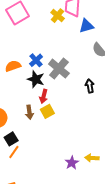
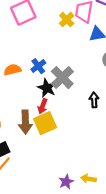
black star: (36, 79) -> (47, 88), moved
yellow square: (47, 111) -> (45, 123), size x1.5
brown arrow: (29, 112) -> (25, 122), size x1.5

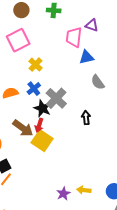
yellow cross: (67, 20) -> (36, 65), moved
brown arrow: (25, 122) -> (23, 128), moved, turned -50
yellow square: (45, 123) -> (42, 141), turned -30

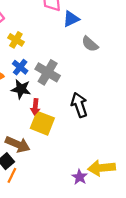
black star: (42, 108) -> (21, 89), moved
black arrow: (86, 118) -> (79, 105), moved, size x1.5
brown arrow: (23, 128) -> (18, 144), moved
yellow arrow: (84, 190) -> (101, 168), size x1.6

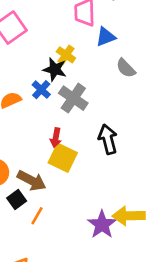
yellow cross: (16, 40) -> (66, 55), moved
black star: (21, 89) -> (55, 69), moved
orange line: (12, 175) -> (37, 216), moved
purple star: (80, 177) -> (102, 225), size x1.5

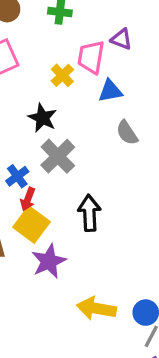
yellow cross: (66, 55) -> (62, 75), moved
blue cross: (41, 90) -> (17, 176), moved
purple star: (102, 225) -> (49, 261), moved

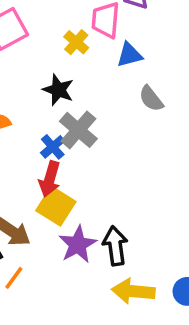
blue cross: (17, 176) -> (53, 147), moved
red arrow: (28, 199) -> (50, 179), size x1.4
black arrow: (89, 213) -> (115, 246), moved

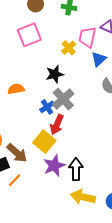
blue triangle: (129, 55) -> (99, 59), turned -35
black star: (58, 90) -> (55, 74), turned 30
red arrow: (50, 179) -> (57, 125), moved

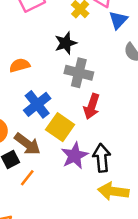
gray cross: (63, 99) -> (79, 73), turned -30
blue cross: (47, 107) -> (37, 104), moved, size x1.5
red arrow: (57, 125) -> (92, 106), moved

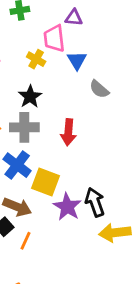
gray cross: (79, 73) -> (24, 127), moved
red arrow: (92, 106) -> (68, 132), moved

